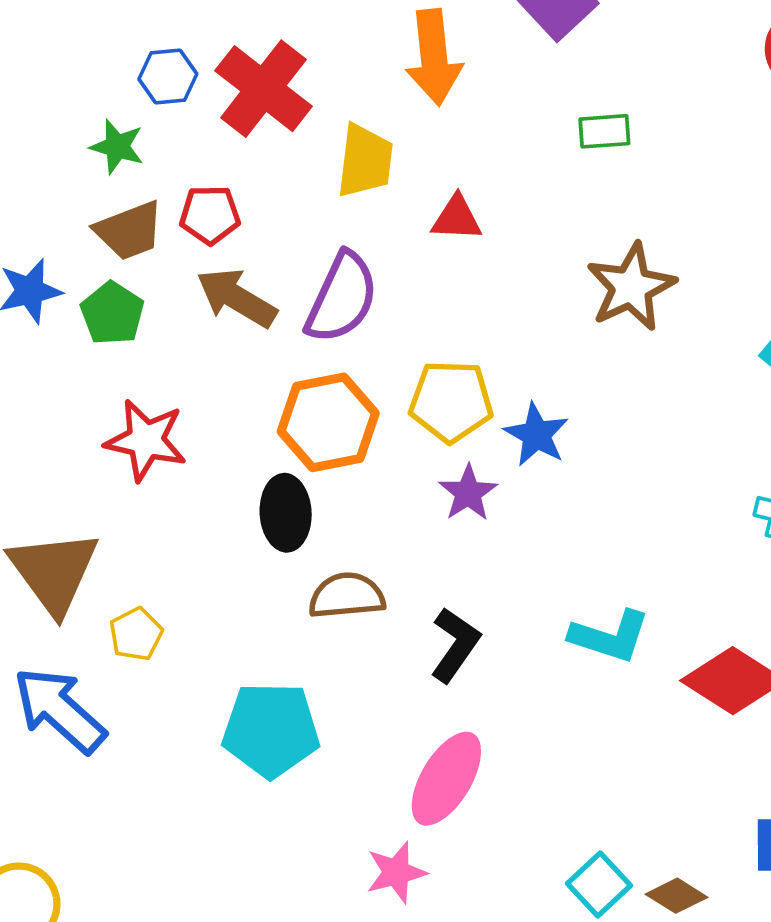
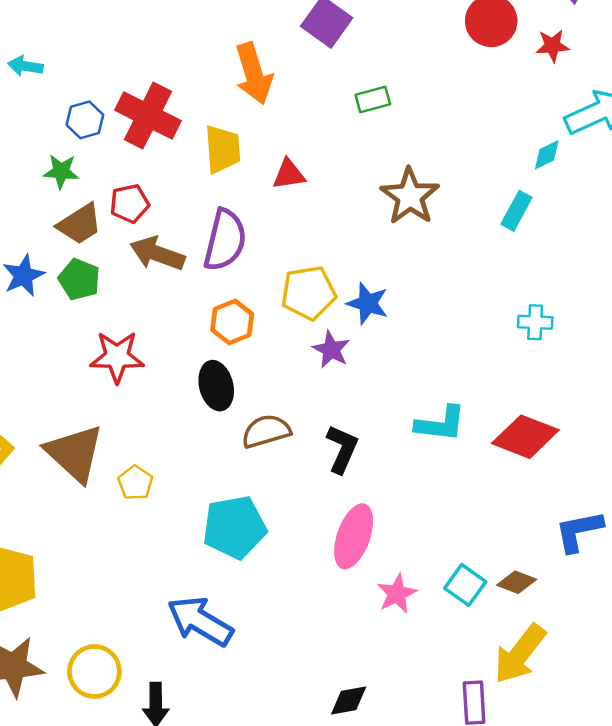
orange hexagon: (328, 422) -> (232, 322), size x0.7
blue arrow: (60, 710) -> (200, 621), moved
pink star: (396, 872) -> (397, 594), moved

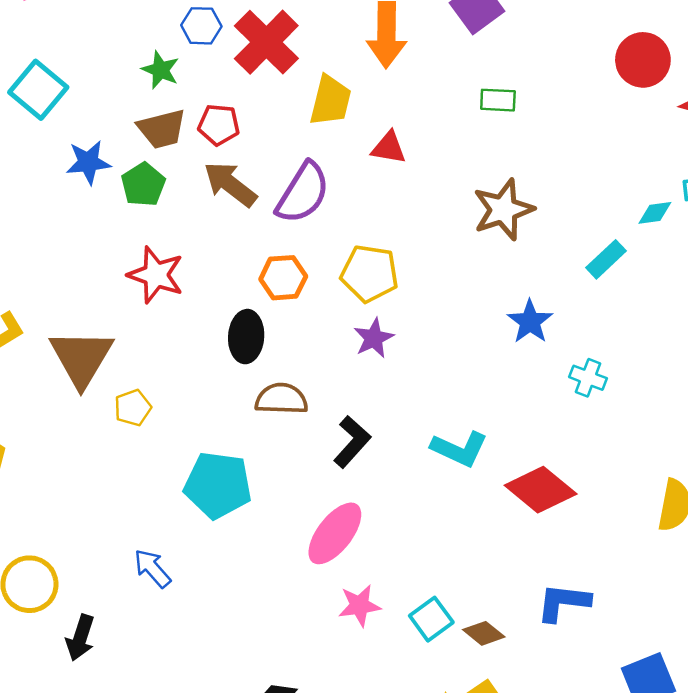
blue star: (368, 303) -> (530, 322), moved
blue arrow: (200, 621) -> (152, 568), size x0.6

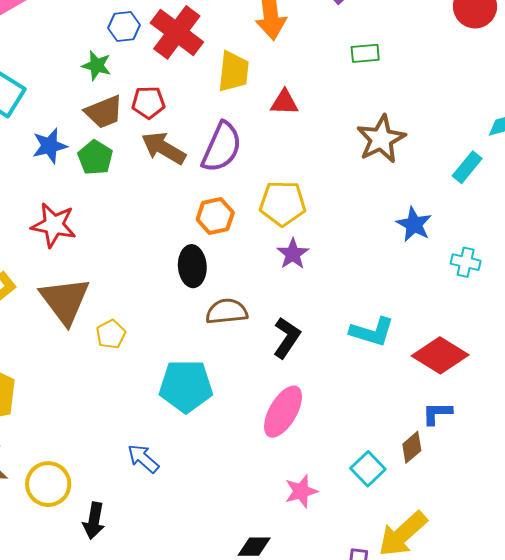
red star: (156, 275) -> (54, 225), moved
blue L-shape: (563, 602) -> (437, 413), moved, size x0.7
pink star: (360, 605) -> (301, 491), moved
brown diamond: (484, 633) -> (412, 447), moved, turned -72

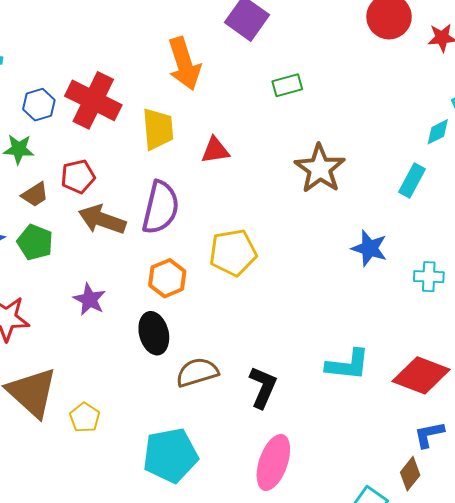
brown trapezoid: (104, 112) -> (35, 195), size x0.7
purple star: (293, 254) -> (89, 299), moved

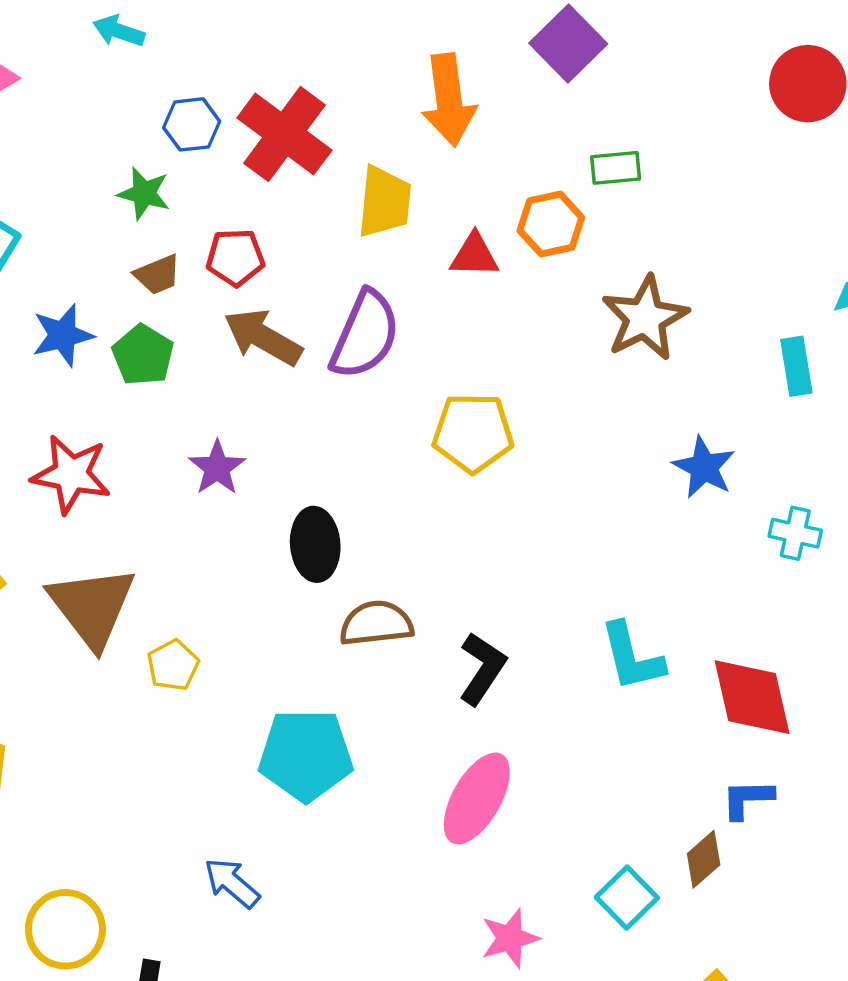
cyan rectangle: (412, 180) -> (796, 366), turned -48
orange hexagon: (167, 278) -> (551, 224), moved
cyan L-shape: (348, 365) -> (632, 657), turned 60
red diamond: (421, 375) -> (752, 697), turned 46

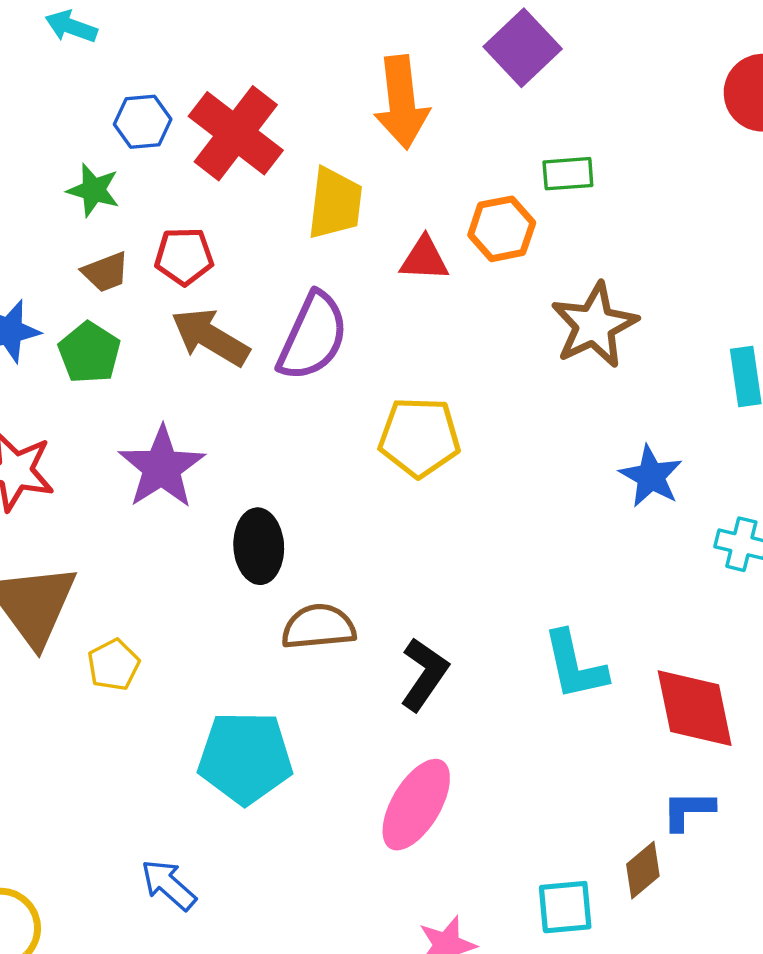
purple star: (217, 468) -> (162, 467), size x1.5
cyan square: (627, 898) -> (565, 907), turned 38

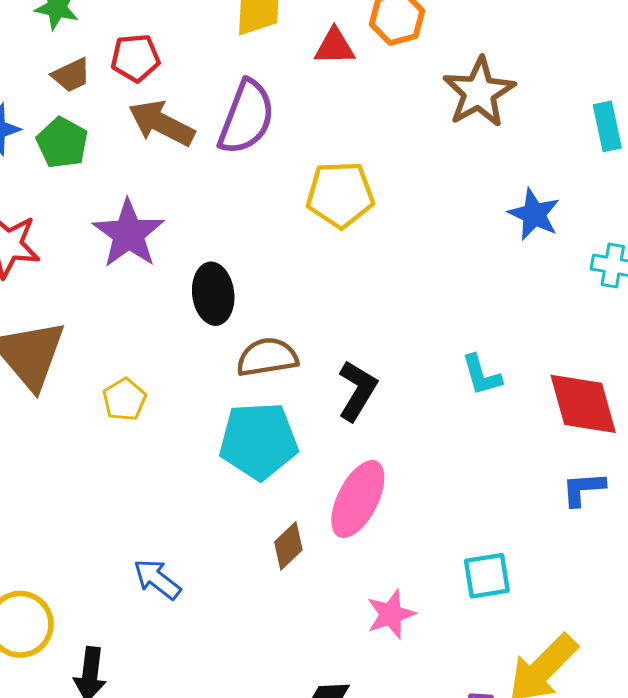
yellow pentagon: (113, 665) -> (124, 399), moved
cyan L-shape: (575, 665) -> (482, 375), size x0.7
cyan pentagon: (245, 758) -> (259, 441), moved
brown diamond: (643, 870) -> (288, 546), moved

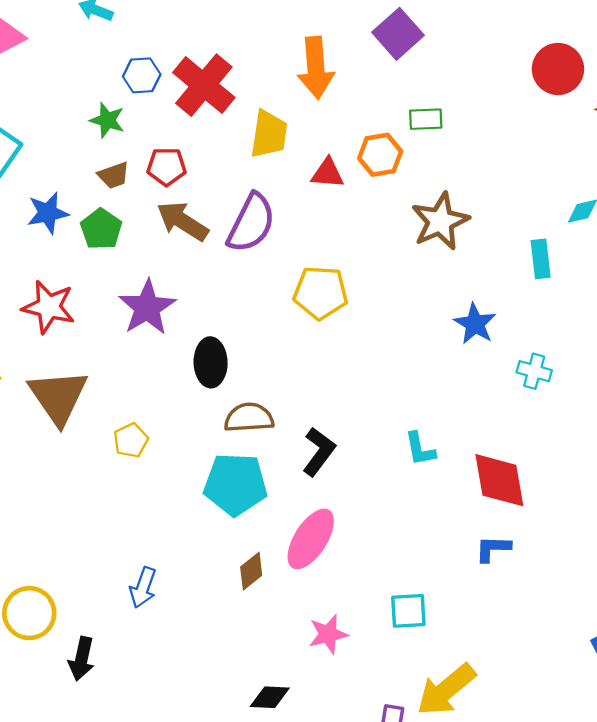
blue arrow: (157, 579) -> (143, 588), turned -114

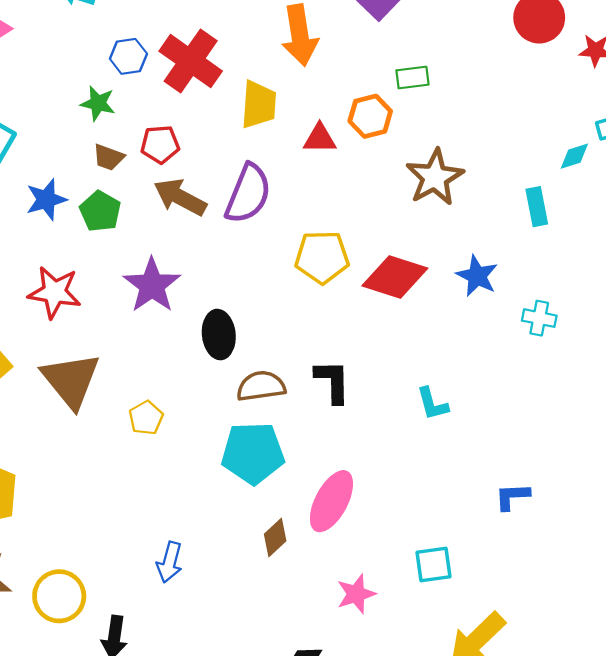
brown trapezoid: (114, 175) -> (108, 157), turned 44
black L-shape: (319, 452) -> (333, 381), moved, turned -33
red diamond: (499, 480) -> (395, 277), moved, turned -58

